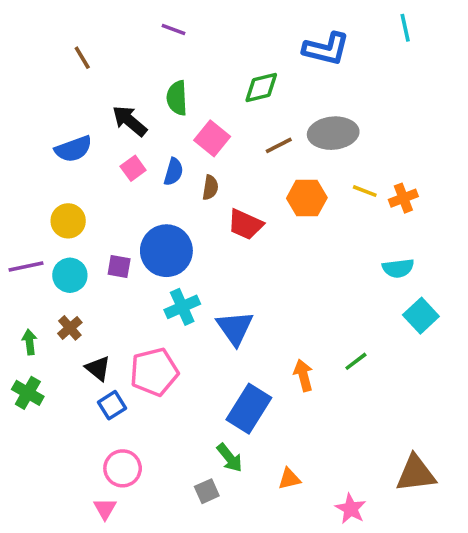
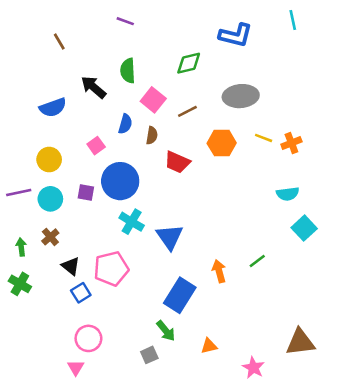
brown line: (279, 145) -> (187, 111), moved
pink square: (133, 168) -> (96, 146), moved
cyan cross: (182, 307) -> (132, 222), turned -35

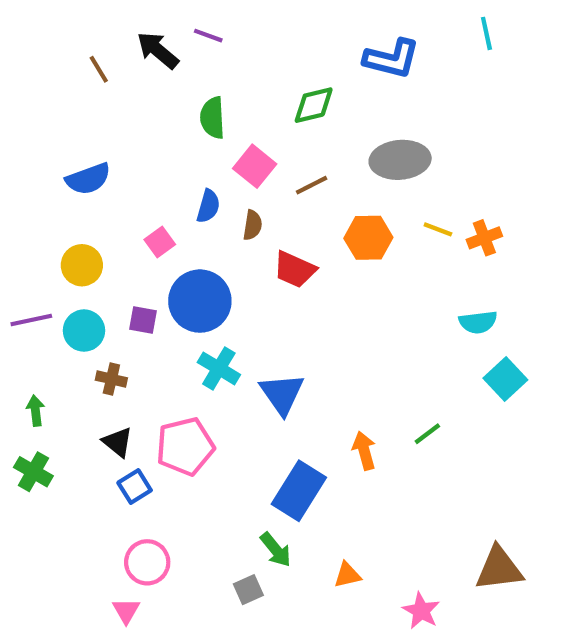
black arrow: (94, 87) -> (158, 50), moved
brown cross: (50, 237) -> (111, 379), moved, turned -36

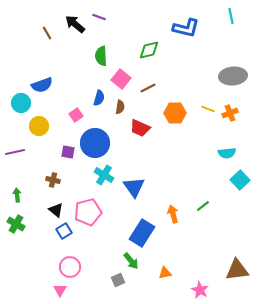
gray ellipse: (400, 160) -> (233, 76), moved
cyan circle: (84, 331) -> (21, 103), moved

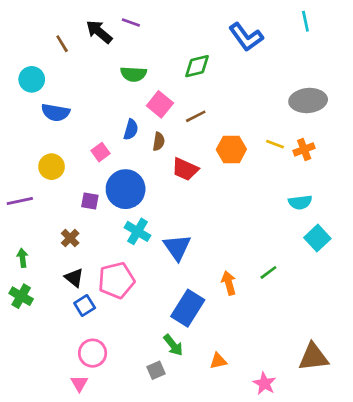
blue L-shape: (186, 28) -> (246, 37), turned 40
green semicircle: (101, 56) -> (134, 74), turned -84
blue semicircle: (42, 85) -> (56, 112), turned 30
cyan circle: (21, 103) -> (32, 79), moved
brown cross: (53, 180) -> (70, 238), turned 32

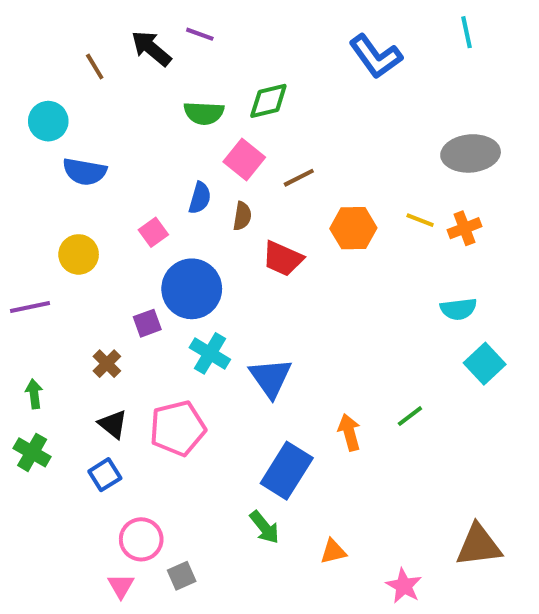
green diamond: (197, 66) -> (268, 101), moved
purple square: (90, 201) -> (147, 323), moved, turned -30
blue square: (85, 305) -> (105, 475), moved
gray square: (156, 370) -> (182, 576), moved

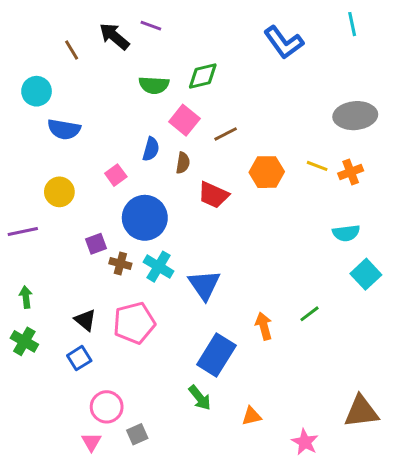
purple square: (147, 323) -> (96, 244), moved
brown cross: (107, 364) -> (120, 264), moved, turned -30

